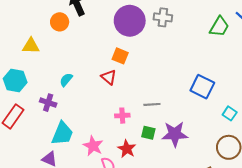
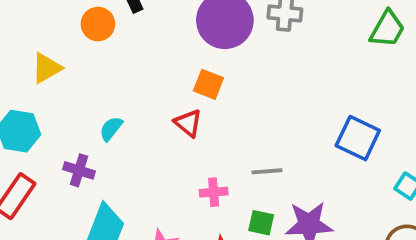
yellow triangle: (31, 46) -> (47, 68), turned -30

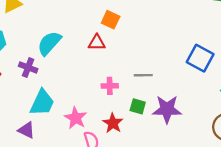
red triangle: (188, 123) -> (97, 43), turned -42
cyan semicircle: (111, 129) -> (49, 43), size x1.6

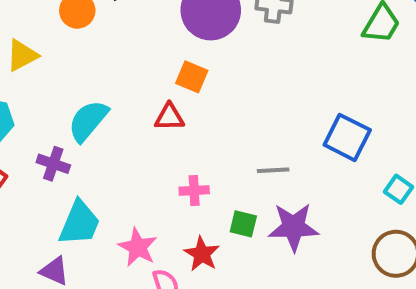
gray line: (143, 75) -> (273, 170), moved

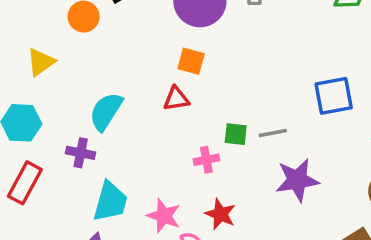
blue square: (347, 137) -> (334, 96), turned -30
green square: (243, 224) -> (236, 134), moved

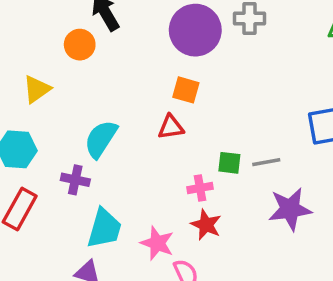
red star: (220, 214) -> (206, 225), moved

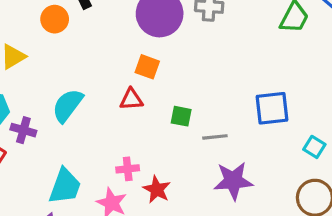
green square: (229, 163) -> (181, 116), moved
purple cross: (75, 180) -> (23, 130), moved
pink cross: (200, 188) -> (128, 169), moved

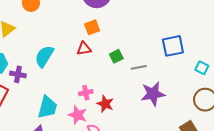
orange square: (147, 67) -> (92, 27), turned -35
green square: (181, 116) -> (116, 56), turned -32

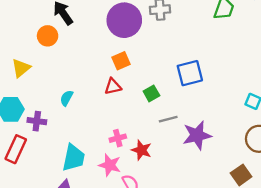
blue square: (173, 46) -> (190, 73), moved
cyan semicircle: (44, 56) -> (67, 98), size x0.6
gray line: (139, 67) -> (168, 119), moved

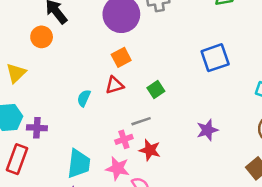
blue square: (190, 73) -> (215, 58), moved
cyan semicircle: (67, 98) -> (84, 98), moved
gray line: (168, 119) -> (141, 121), moved
purple star: (197, 135) -> (207, 130), size x0.7

